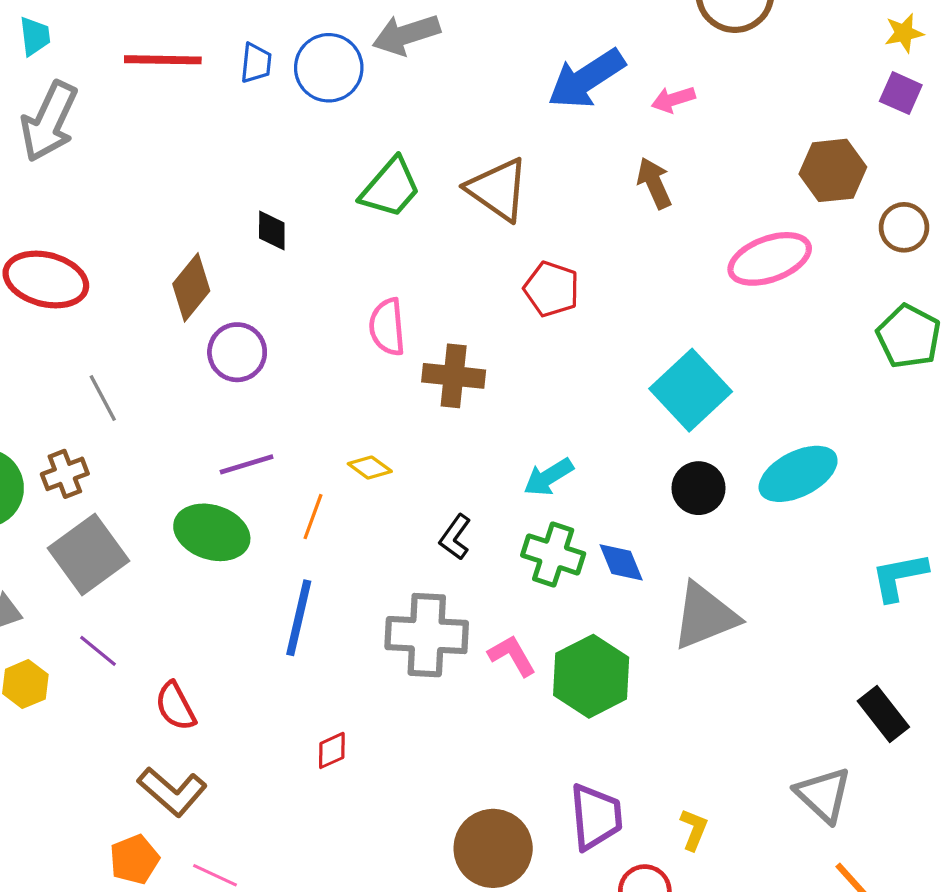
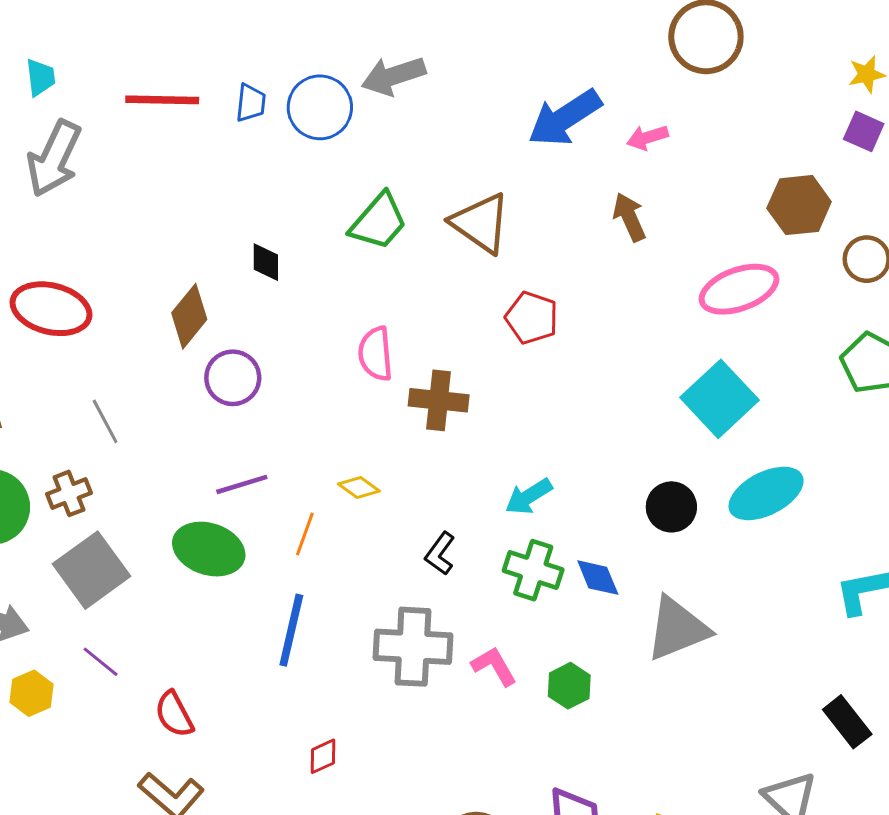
cyan square: (691, 390) -> (719, 399), moved
green hexagon: (591, 676) -> (569, 686), size x0.6

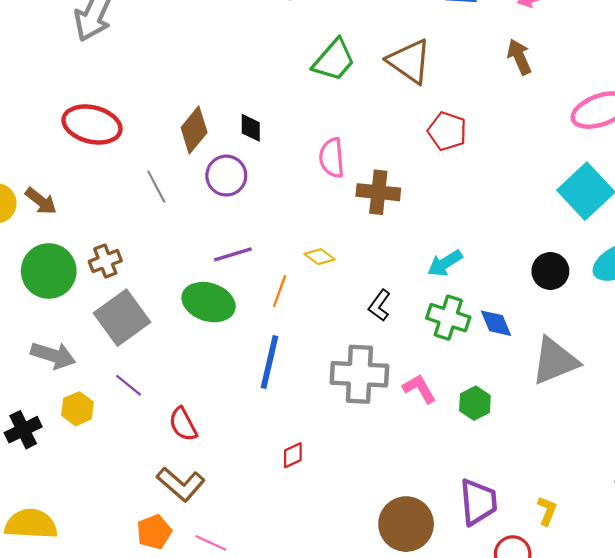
black diamond: (266, 262) -> (251, 128), moved
gray line: (105, 421) -> (156, 187), moved

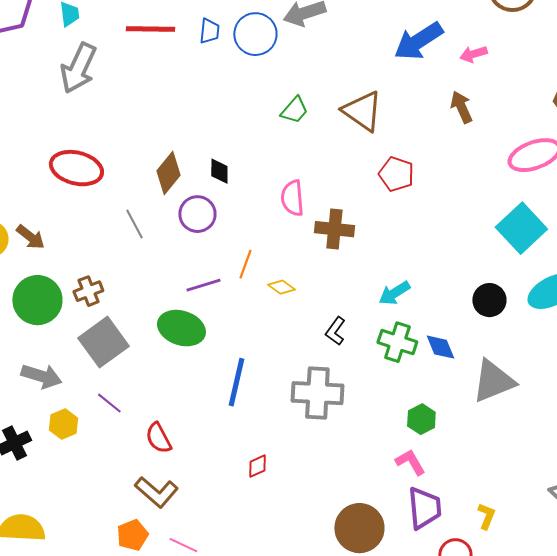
green trapezoid: (334, 60) -> (294, 110), size x0.7
orange line: (280, 291) -> (245, 264), moved
pink L-shape: (419, 389) -> (410, 462), moved

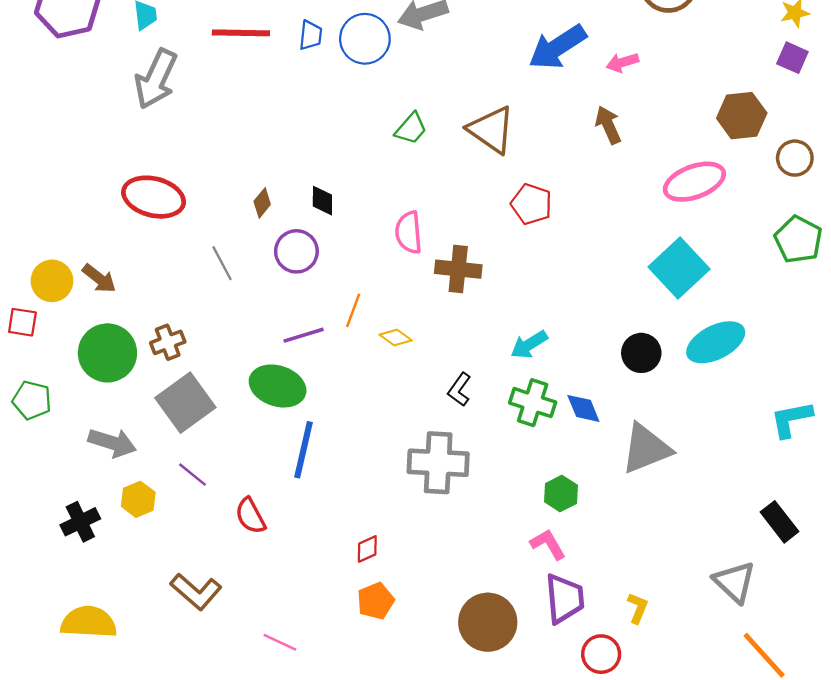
brown diamond: (168, 173) -> (262, 203), size x0.6
blue line: (236, 382) -> (304, 450), moved
brown L-shape: (156, 492) -> (196, 591), moved
orange pentagon: (132, 535) -> (376, 601), moved

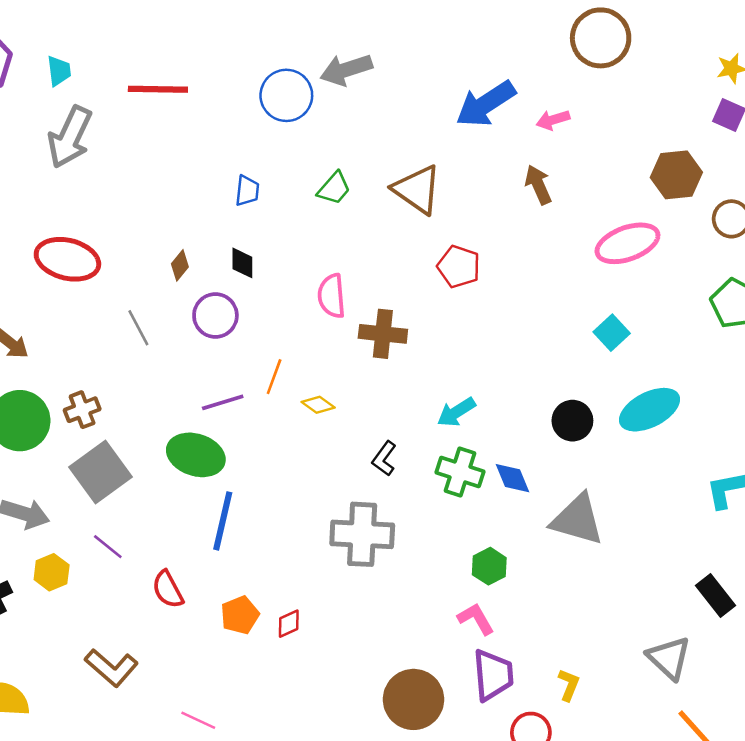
blue trapezoid: (311, 35) -> (247, 191), moved
cyan square: (679, 268) -> (612, 333), size x0.6
gray triangle: (646, 449) -> (577, 520), turned 38
orange pentagon: (376, 601) -> (240, 615), moved

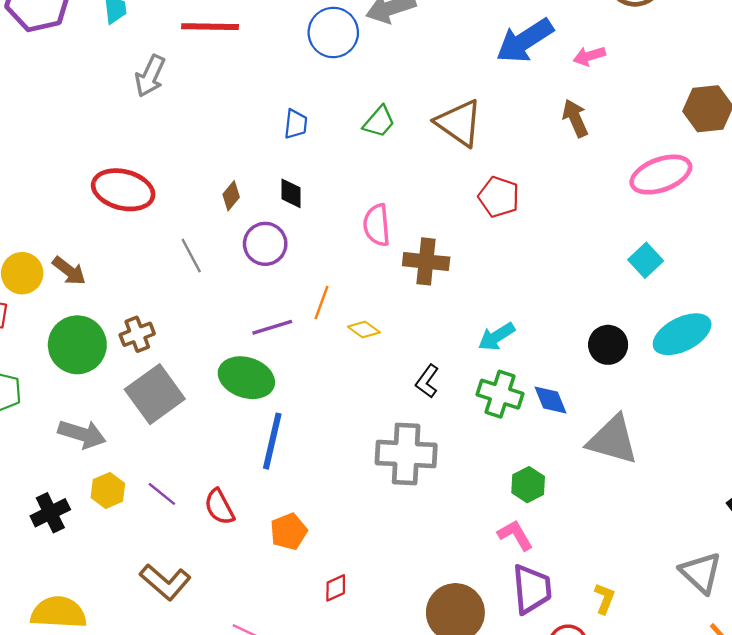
gray arrow: (70, 137) -> (150, 76), moved, size x0.7
purple line: (108, 547) -> (162, 494), moved
red diamond: (289, 624) -> (336, 588), moved

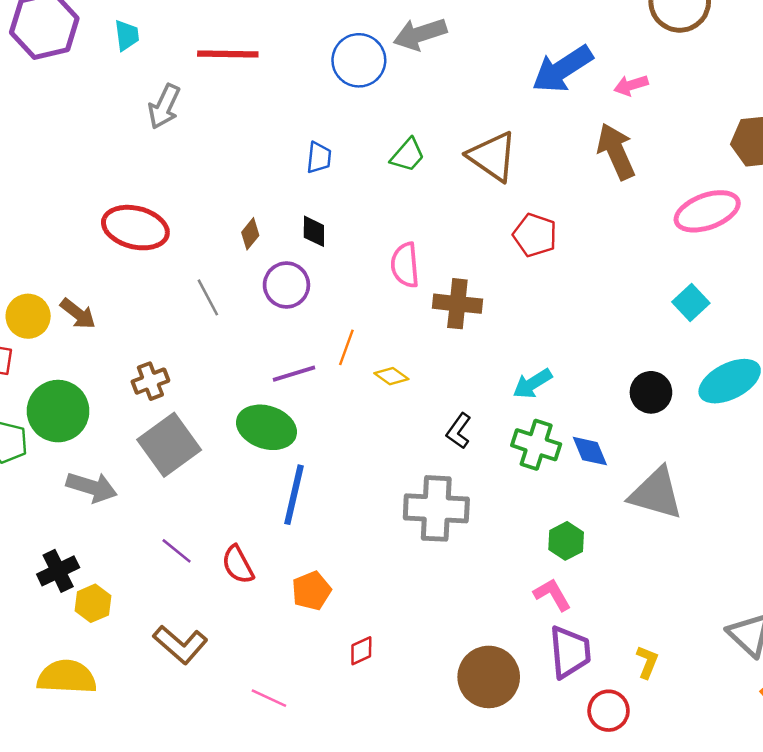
brown arrow: (575, 118) -> (616, 151), size x1.4
green circle: (77, 345) -> (58, 411), moved
yellow hexagon: (108, 490) -> (93, 603), moved

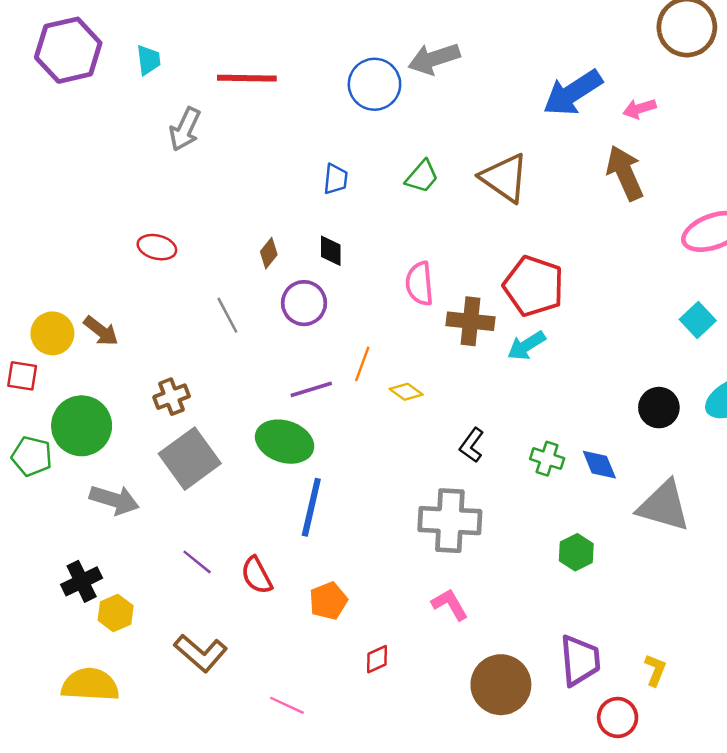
red ellipse: (135, 228) -> (157, 247), size x0.6
red pentagon: (535, 235) -> (534, 286), moved, size x1.4
cyan arrow: (532, 384) -> (526, 346), moved
green cross: (536, 445) -> (547, 459), size x0.7
pink L-shape: (552, 595) -> (450, 604), moved

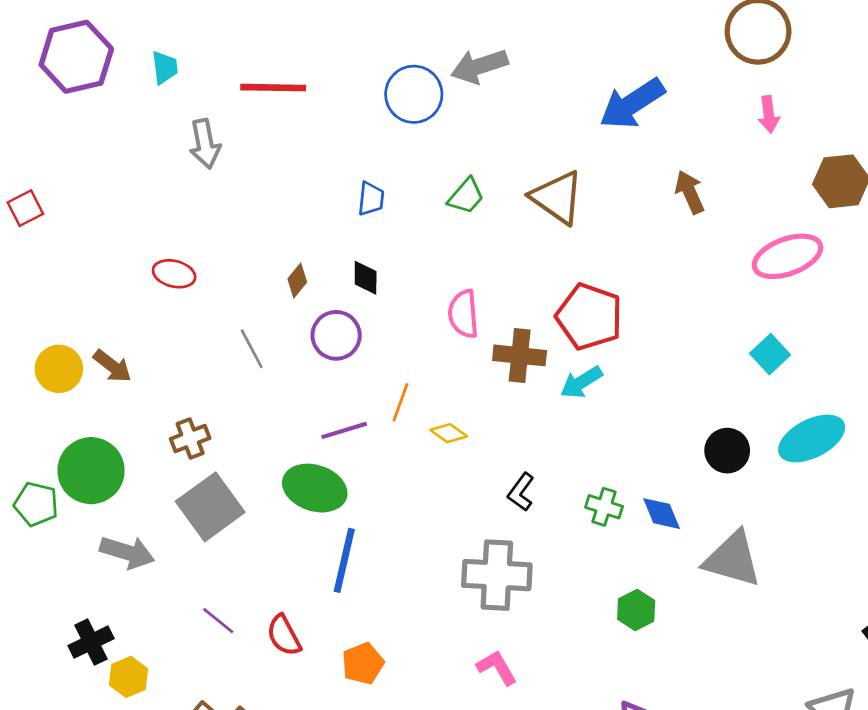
pink arrow: (639, 109) -> (769, 114), moved, turned -80
gray arrow: (185, 129) -> (205, 144), turned -36
brown arrow: (625, 173) -> (690, 192), size x0.7
red square: (22, 376) -> (25, 208), moved, turned -36

